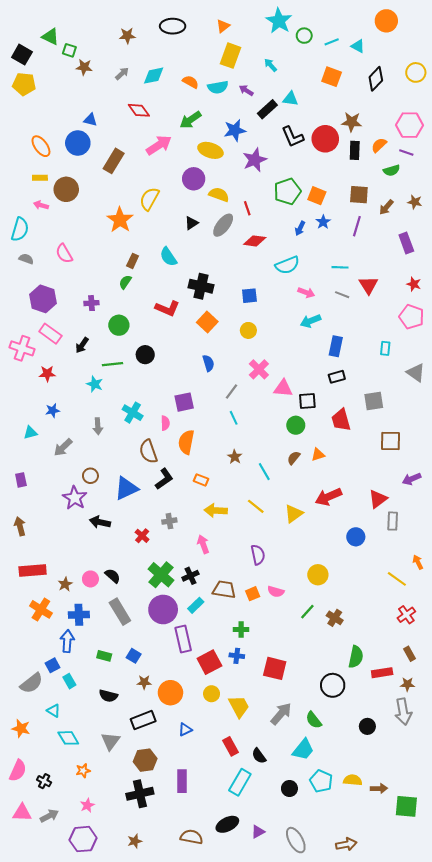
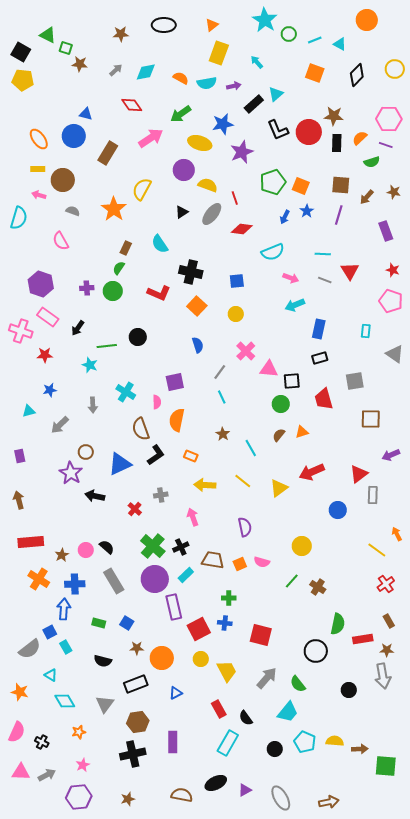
purple arrow: (246, 90) -> (234, 86), turned 136
cyan triangle: (291, 99) -> (276, 94), turned -49
gray semicircle: (26, 259) -> (73, 211), moved
green circle: (119, 325) -> (113, 291), moved

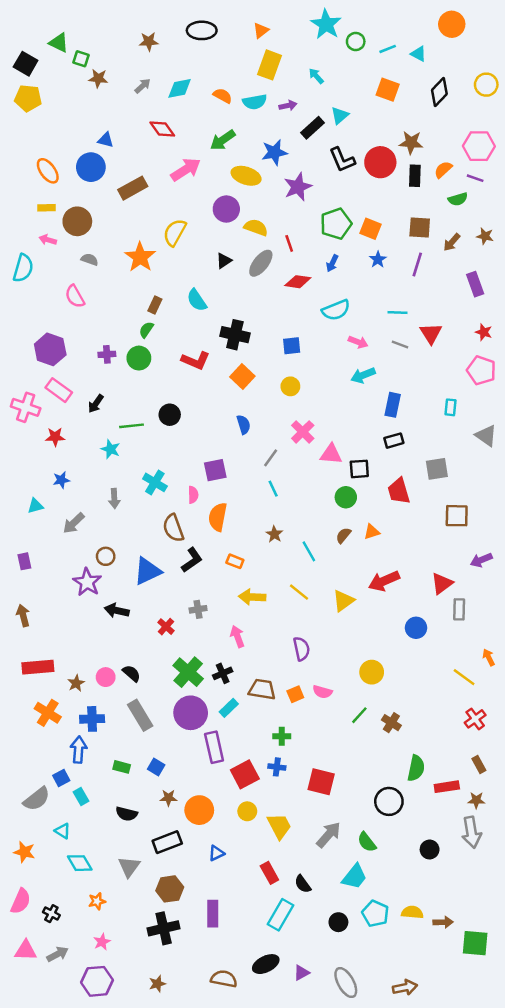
brown rectangle: (108, 153) -> (133, 188), turned 30
blue arrow: (285, 217) -> (332, 263), moved

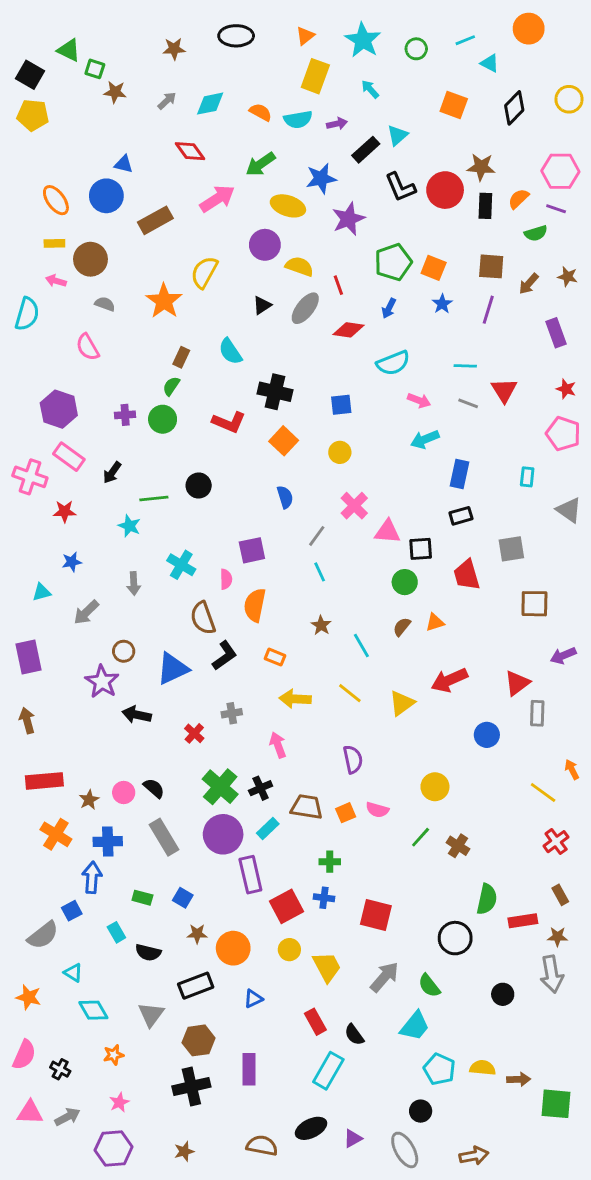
cyan star: (326, 24) -> (363, 40), moved
cyan line: (388, 49) -> (465, 40), moved
purple rectangle: (24, 561) -> (29, 657), size x1.6
cyan rectangle: (81, 797) -> (116, 932), moved
black circle: (338, 922) -> (421, 1111), moved

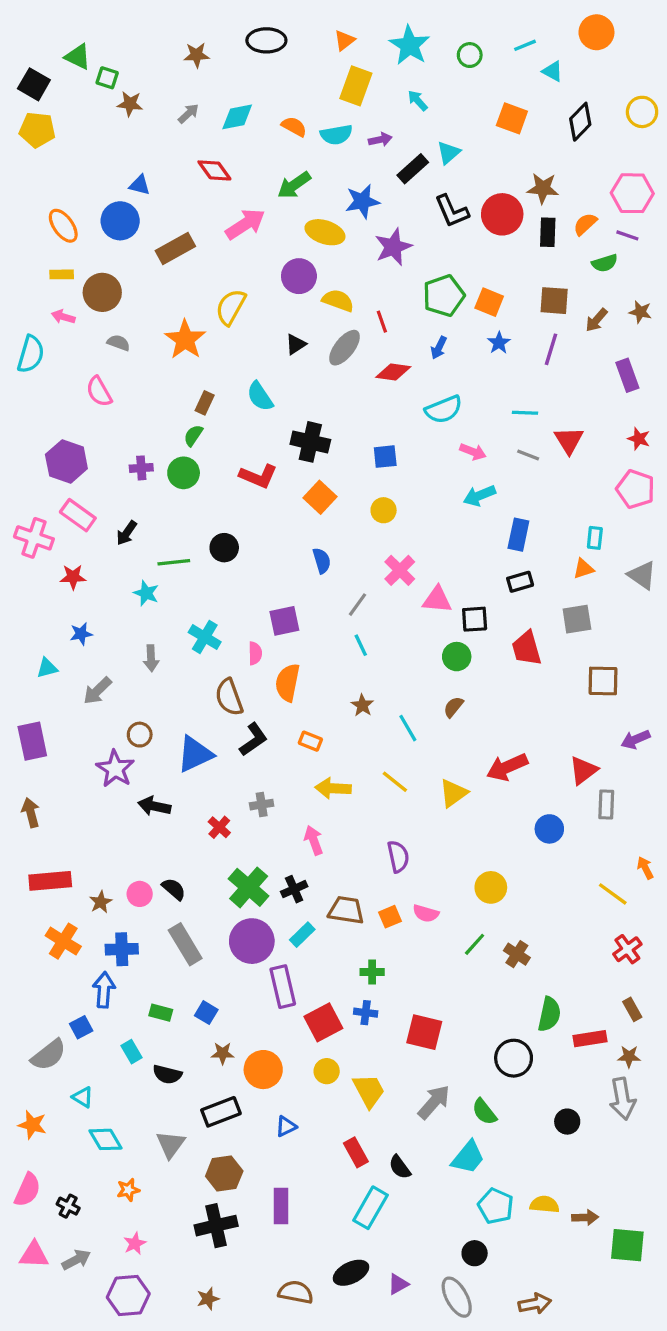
orange triangle: (435, 622) -> (583, 569), moved

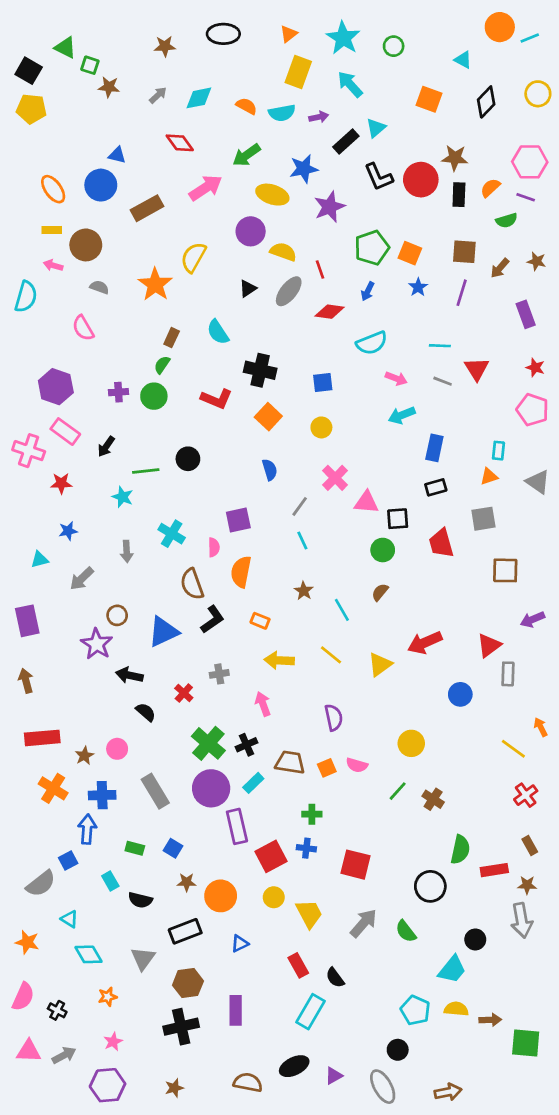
cyan line: (525, 45) -> (530, 38), moved
cyan arrow: (418, 101) -> (350, 84), size x1.5
black semicircle: (174, 889) -> (146, 712), moved
cyan trapezoid: (468, 1157) -> (452, 969), moved

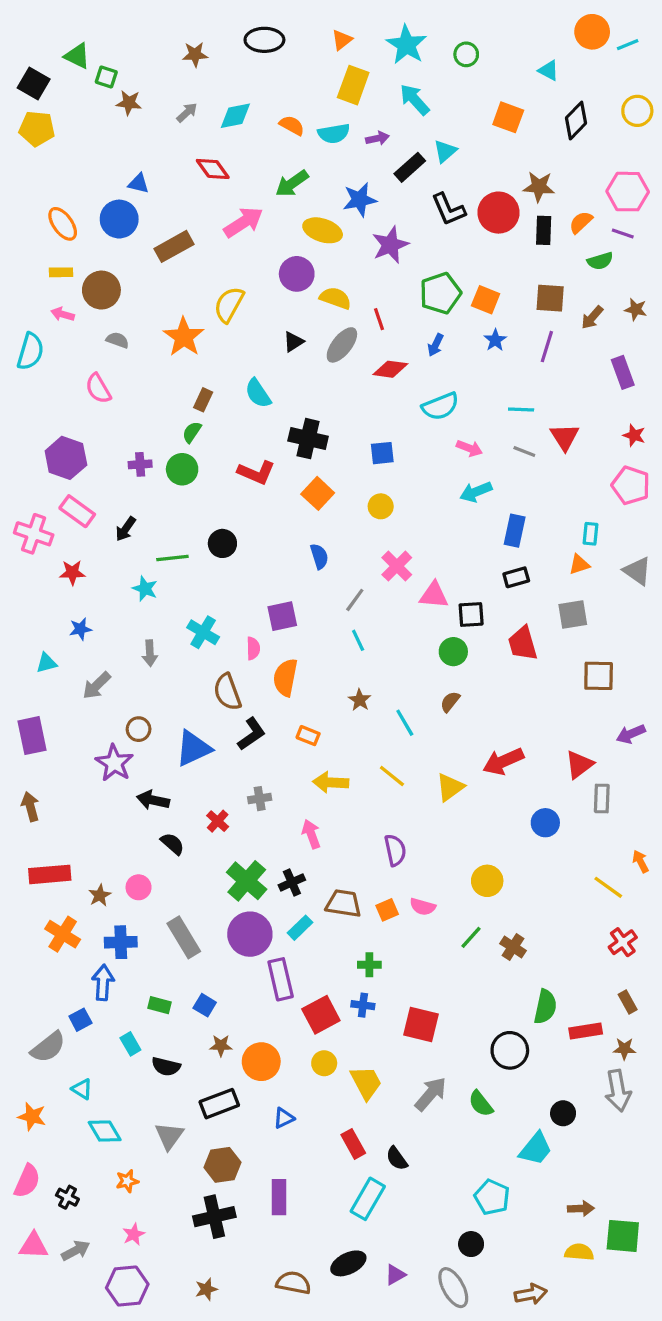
yellow semicircle: (456, 1009) -> (579, 1252), moved

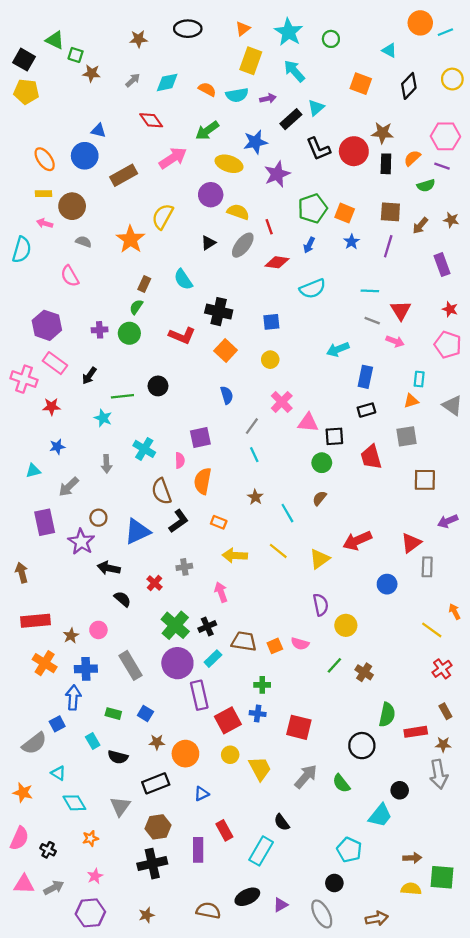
pink arrow: (469, 448) -> (395, 341), moved
purple rectangle: (32, 736) -> (45, 522), moved
purple semicircle: (395, 850) -> (321, 605), moved
red rectangle: (353, 1144) -> (224, 830), moved

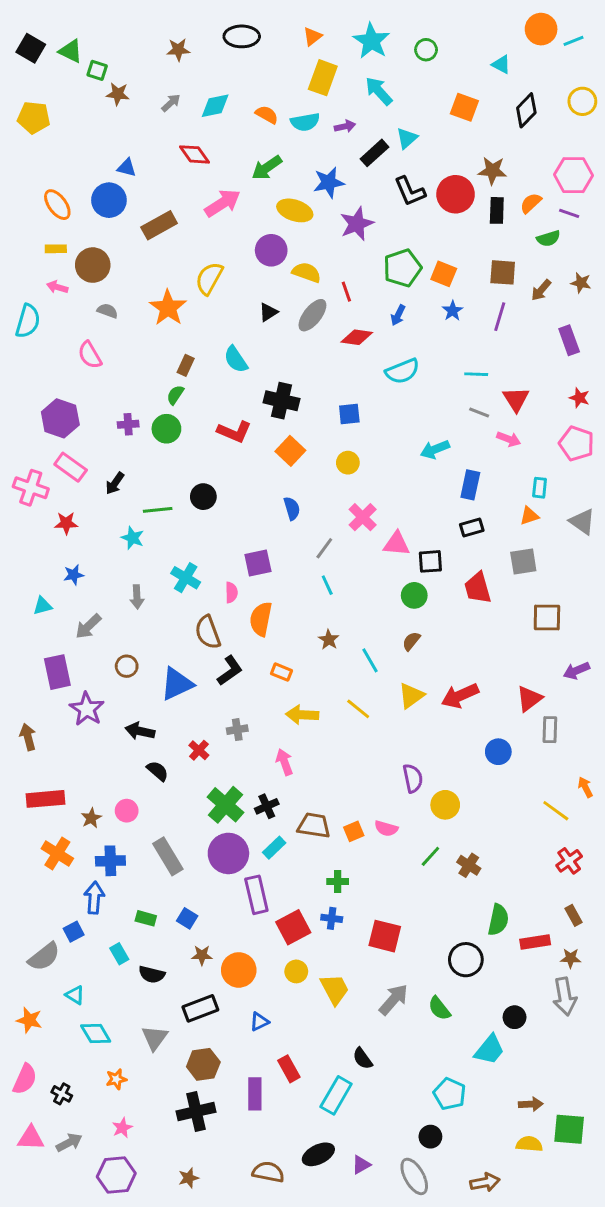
black square: (24, 60) -> (31, 48), moved
purple star: (81, 542) -> (87, 709), moved
yellow triangle: (319, 559) -> (411, 696), moved

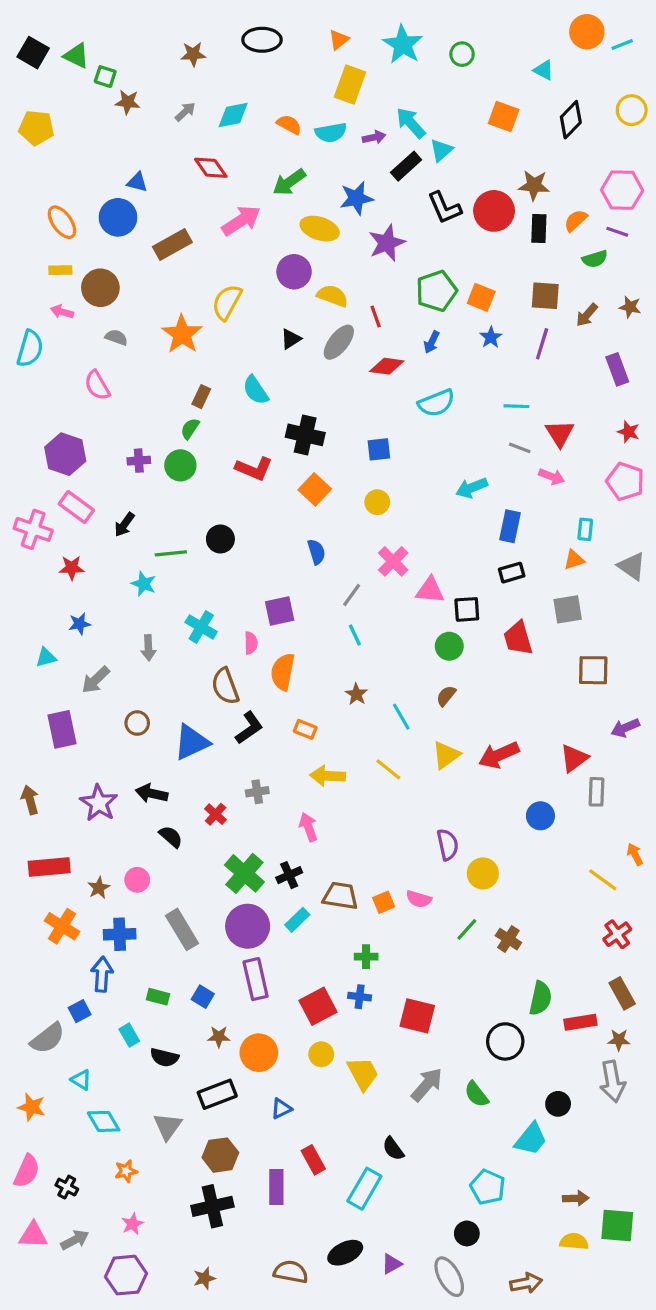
cyan arrow: (379, 91) -> (411, 123), moved
purple star: (87, 709) -> (99, 803), moved
purple rectangle: (256, 895) -> (256, 979), moved
brown rectangle: (574, 915) -> (622, 993), size x1.4

